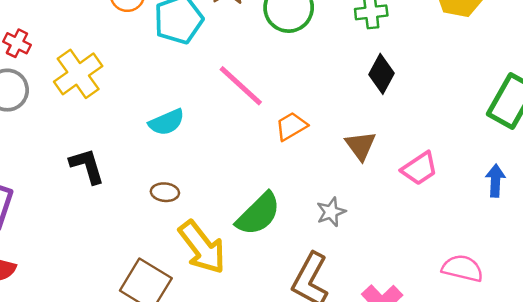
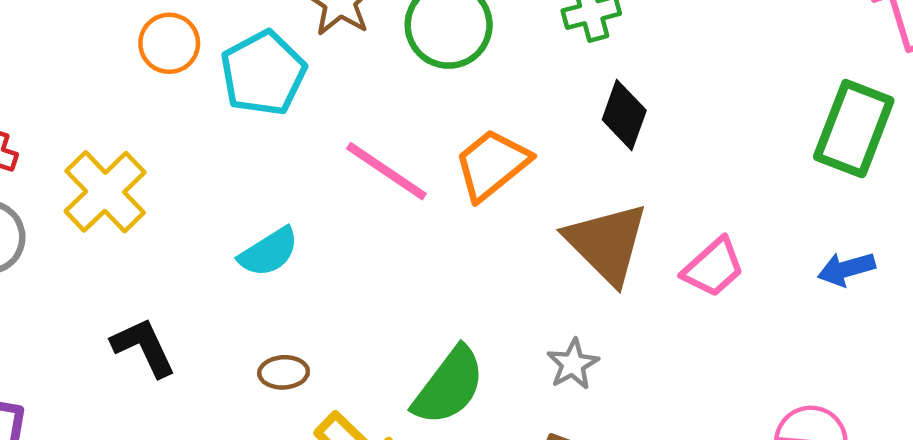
orange trapezoid: (291, 126) -> (492, 164), moved, size x1.4
brown triangle: (361, 146) -> (607, 243), size x1.6
blue arrow: (495, 181) -> (846, 269), turned -100

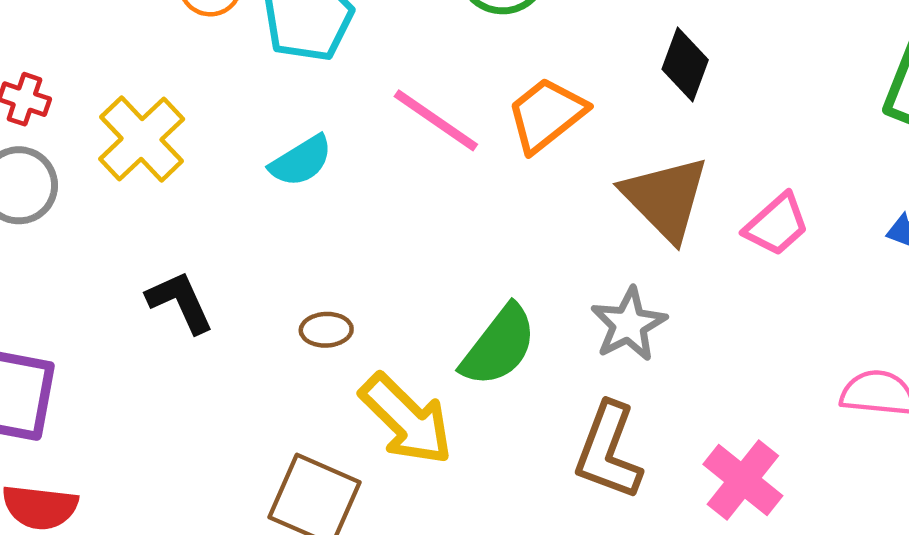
cyan semicircle: (269, 252) -> (301, 161), moved
gray star: (573, 364) -> (629, 324), size x1.4

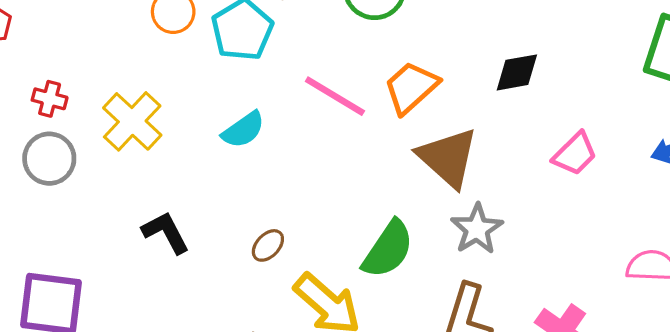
black diamond: (685, 64) -> (517, 72), moved, turned 63
brown triangle: (665, 198) -> (448, 158), moved
brown ellipse: (326, 330) -> (268, 245), turned -40

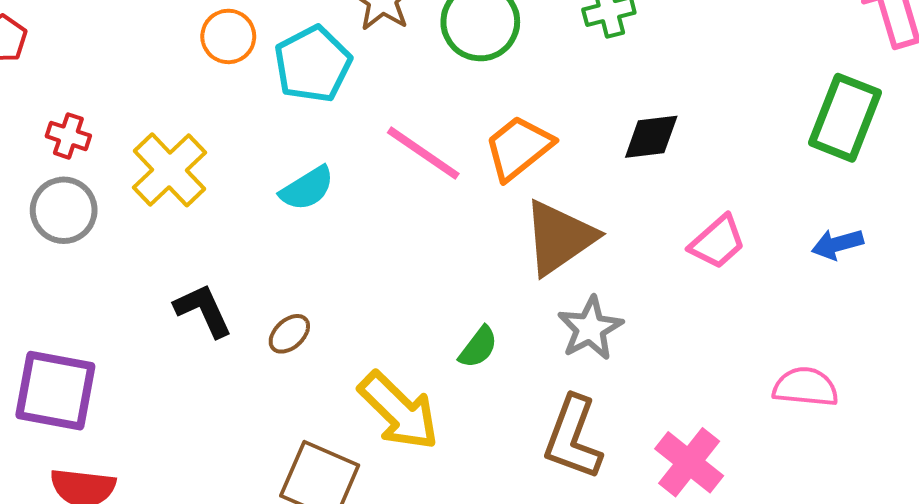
brown triangle: (448, 158) -> (559, 238), turned 40
brown ellipse: (268, 245) -> (289, 334), moved
green semicircle: (388, 249) -> (478, 347), size x0.6

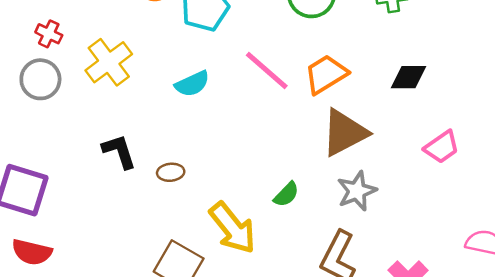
brown ellipse: (289, 334) -> (171, 172), turned 30

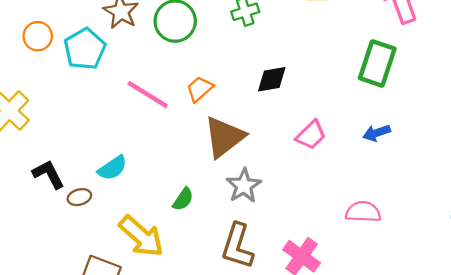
orange trapezoid: (326, 74) -> (200, 89), size x0.7
cyan semicircle: (192, 84) -> (112, 168), moved
black L-shape: (119, 151) -> (48, 174), moved

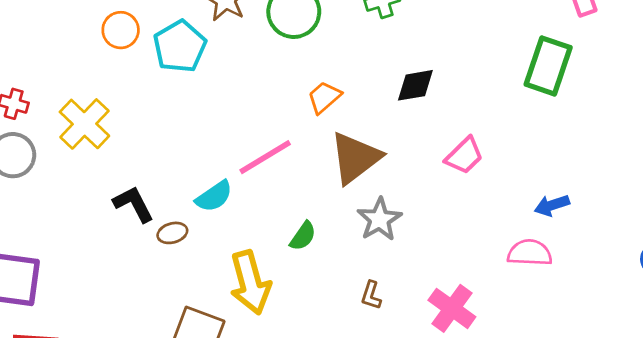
pink line: (148, 95) -> (265, 157), moved, turned -63
blue arrow: (377, 133) -> (552, 205), moved
yellow arrow: (141, 236) -> (250, 283), turned 33
brown L-shape: (237, 246) -> (371, 295), size x0.5

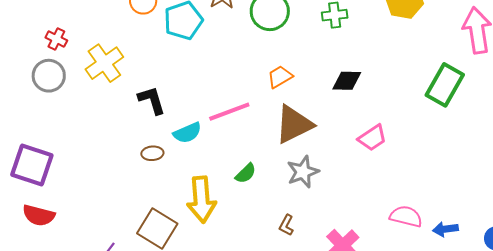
black L-shape: (134, 204) -> (152, 100), moved
blue arrow: (552, 205) -> (445, 229), moved

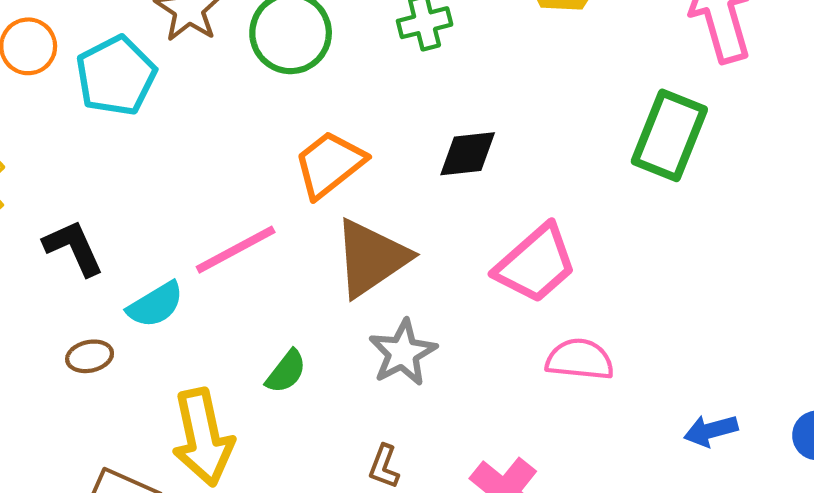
orange trapezoid: (280, 77) -> (329, 164), size x1.4
pink trapezoid: (372, 138) -> (536, 264), size x1.4
pink semicircle: (406, 216) -> (580, 359), moved

